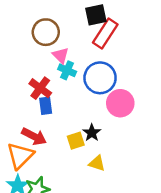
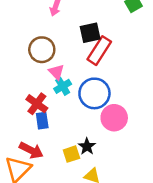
cyan cross: (67, 70) -> (63, 86), turned 35

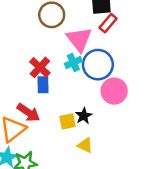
red rectangle: (99, 51) -> (108, 23), size x0.7
pink triangle: (56, 72) -> (79, 39), moved, size x1.6
cyan cross: (63, 86) -> (73, 62), moved

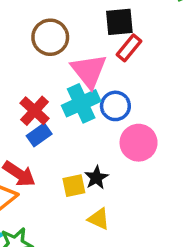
cyan cross: (73, 62) -> (81, 103), size x1.5
blue circle: (98, 65) -> (115, 106), size x0.7
blue rectangle: (43, 85) -> (39, 135), turned 56

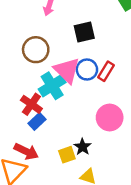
red rectangle: (129, 48) -> (106, 71), moved
cyan cross: (81, 103) -> (52, 86), moved
blue circle: (115, 106) -> (87, 70), moved

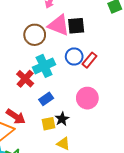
pink triangle: (67, 70) -> (59, 25), moved, turned -30
blue rectangle: (37, 121) -> (46, 99), moved

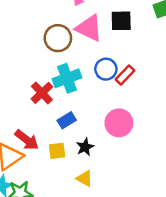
black square: (76, 26) -> (121, 21), moved
yellow square: (49, 124) -> (57, 151), moved

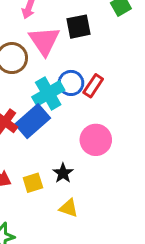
pink triangle: (89, 28) -> (44, 41), turned 40
cyan cross: (67, 78) -> (48, 93), moved
blue rectangle: (67, 120) -> (33, 121), moved, size x1.6

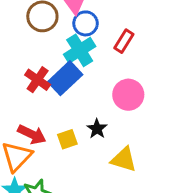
blue circle: (71, 83) -> (86, 23), moved
yellow triangle: (69, 208) -> (124, 159), moved, size x1.4

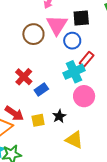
blue circle: (86, 23) -> (72, 41), moved
cyan cross: (80, 50) -> (74, 72), moved
blue rectangle: (65, 78) -> (41, 89), moved, size x0.6

